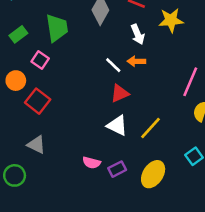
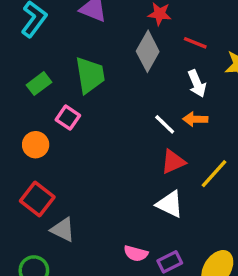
red square: (38, 101) -> (37, 199), moved
yellow line: (150, 128) -> (214, 174), moved

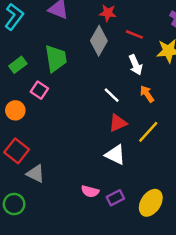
orange arrow: (195, 119) -> (147, 94), moved, turned 54

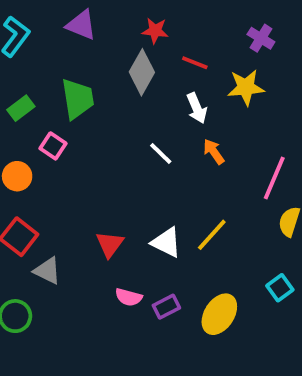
red triangle: (118, 123) -> (110, 244), moved, turned -30
yellow line: (148, 132) -> (212, 235), moved

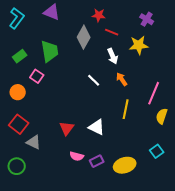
red star: (155, 31) -> (99, 15), moved
yellow line: (212, 235) -> (126, 109), moved, turned -30
yellow ellipse: (219, 314) -> (125, 165), turned 40

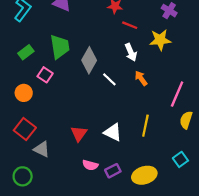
gray diamond: (84, 37) -> (89, 60), moved
yellow line: (126, 109) -> (145, 126), moved

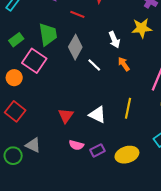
red line: (130, 25) -> (77, 14), moved
pink square: (45, 75) -> (34, 61), size x1.6
gray triangle: (42, 149) -> (33, 145), moved

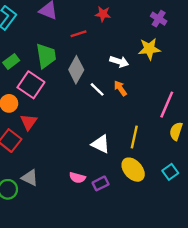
red line: (77, 14) -> (79, 34), turned -40
white arrow: (114, 40) -> (119, 62), turned -49
orange arrow: (124, 64) -> (120, 88), moved
red triangle: (66, 116) -> (29, 122), moved
yellow ellipse: (127, 155) -> (133, 170), moved, turned 65

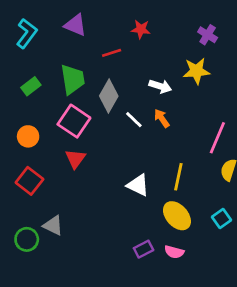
pink square: (31, 85) -> (74, 121), moved
red triangle: (29, 122) -> (75, 159), moved
pink semicircle: (77, 178) -> (174, 252), moved
purple rectangle: (101, 183) -> (144, 249), moved

